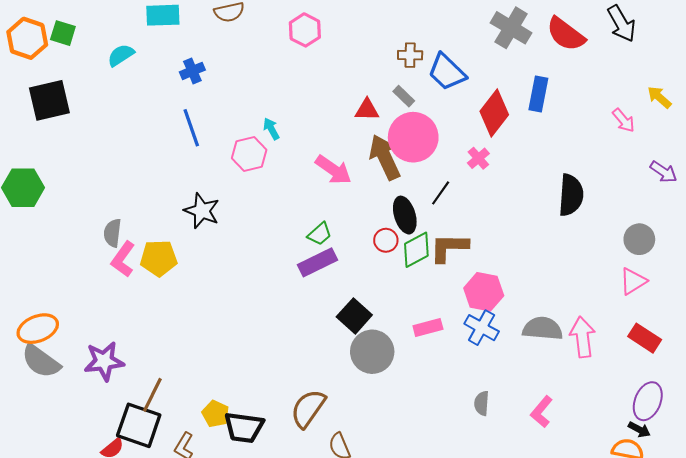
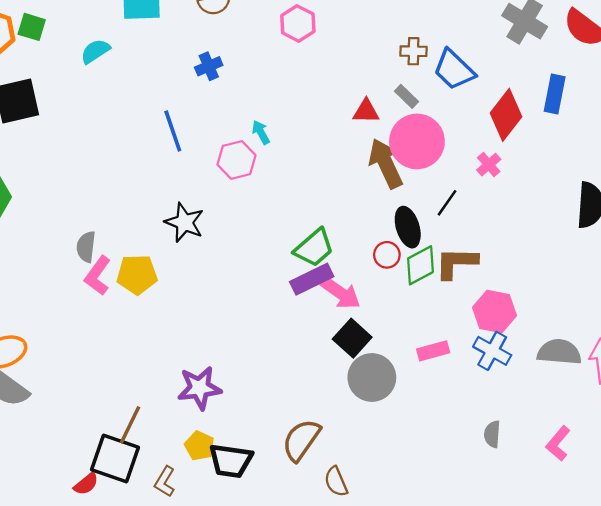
blue cross: (192, 71) -> (209, 66), moved
pink arrow: (333, 170) -> (341, 293), moved
green trapezoid: (320, 234) -> (314, 248), size x1.5
purple star: (104, 361) -> (199, 388), moved

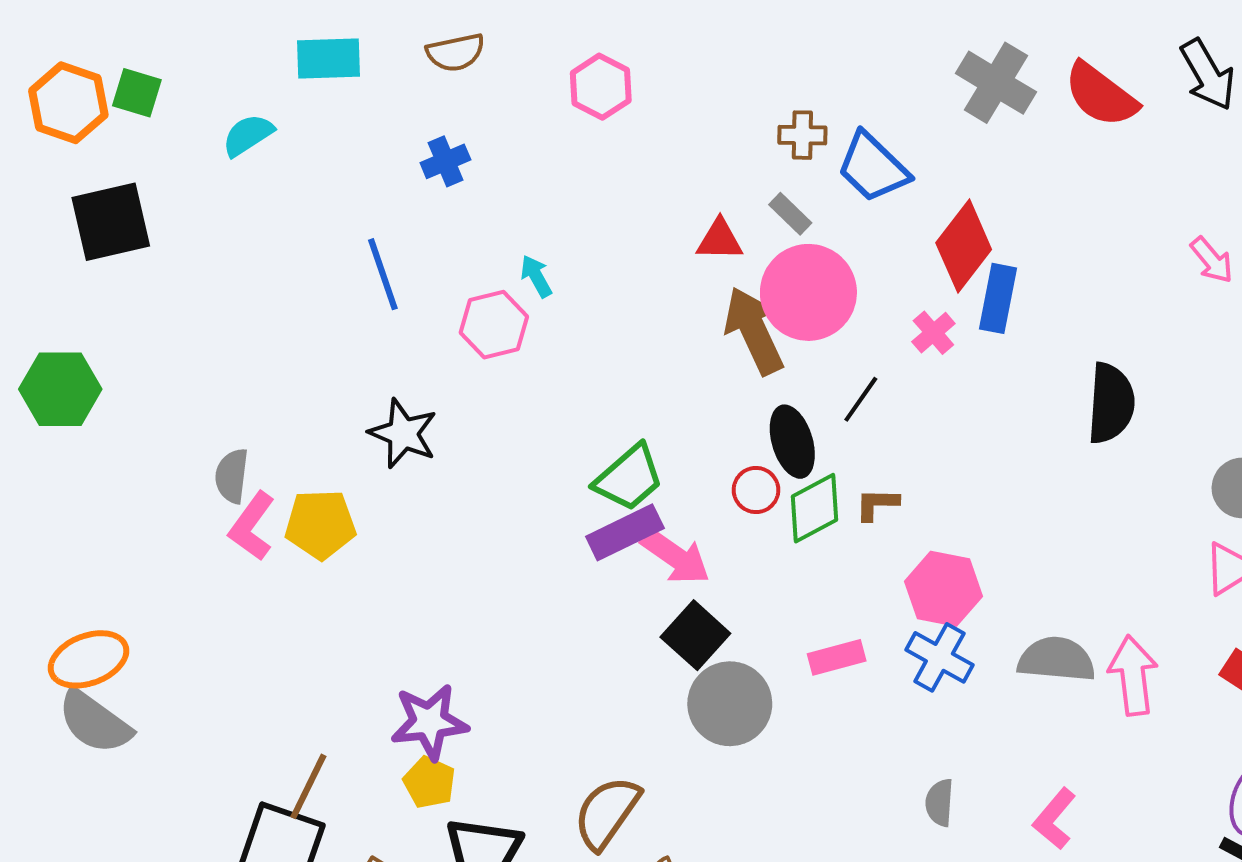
blue rectangle: (555, 94) -> (998, 298), moved
brown L-shape: (456, 263) -> (877, 504), size x0.6
yellow pentagon: (199, 446) -> (429, 782), moved

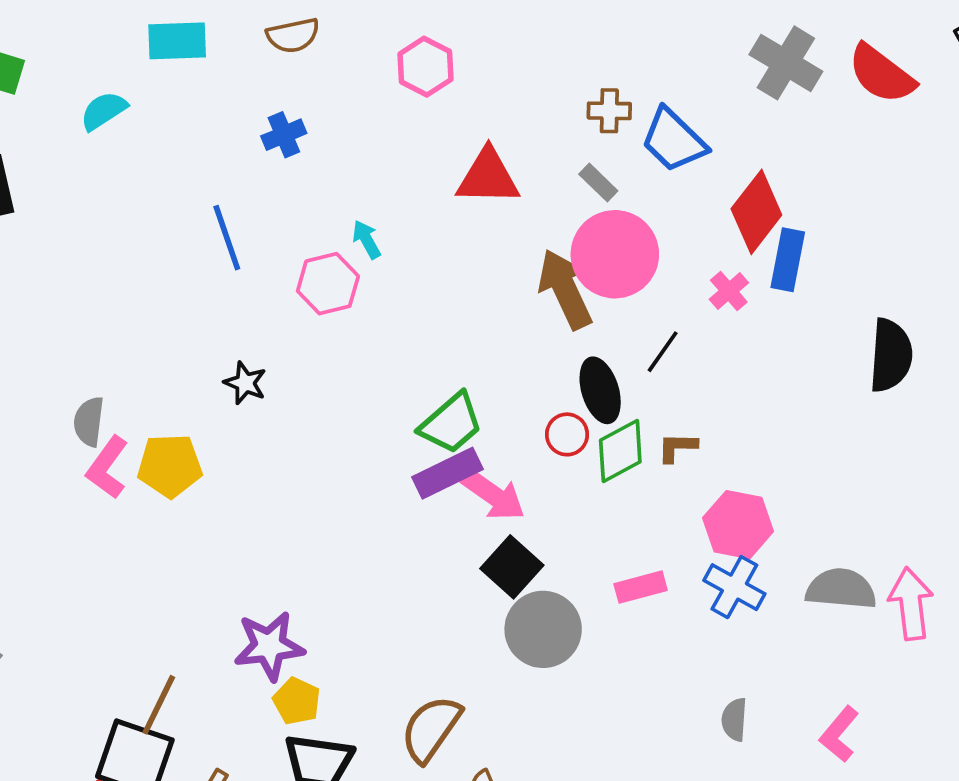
red triangle: (720, 240) -> (488, 177), moved, size x1.5
black star: (403, 434) -> (245, 383), size x0.7
yellow pentagon: (429, 782) -> (297, 701), moved

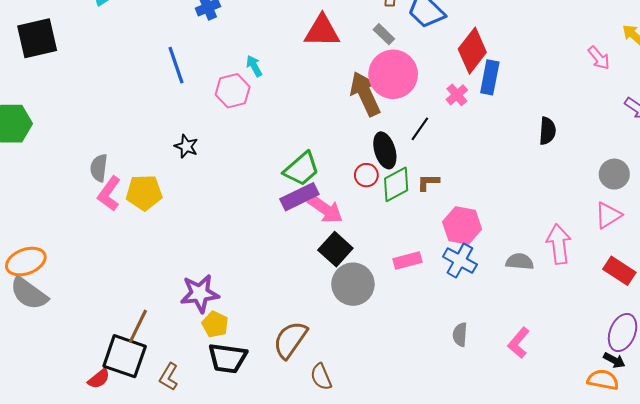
black semicircle: (891, 355) -> (547, 131), size x0.7
gray semicircle: (841, 589) -> (520, 262), size x0.7
pink arrow: (911, 604) -> (559, 244), moved

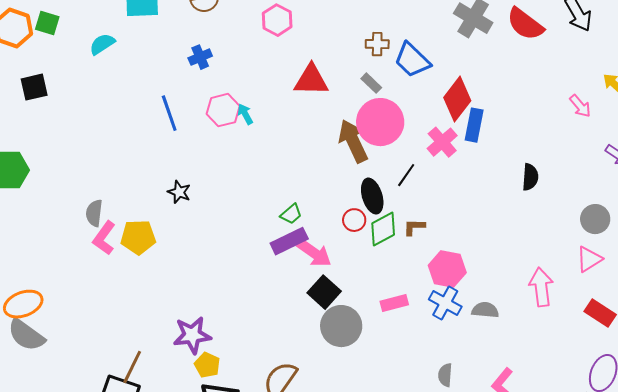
black square: (37, 38) -> (34, 87), size x0.7
pink hexagon: (233, 91) -> (223, 110), moved
pink cross: (457, 95) -> (442, 142), size x1.4
green trapezoid: (302, 169) -> (291, 214), size x0.6
gray semicircle: (520, 262) -> (485, 310), moved

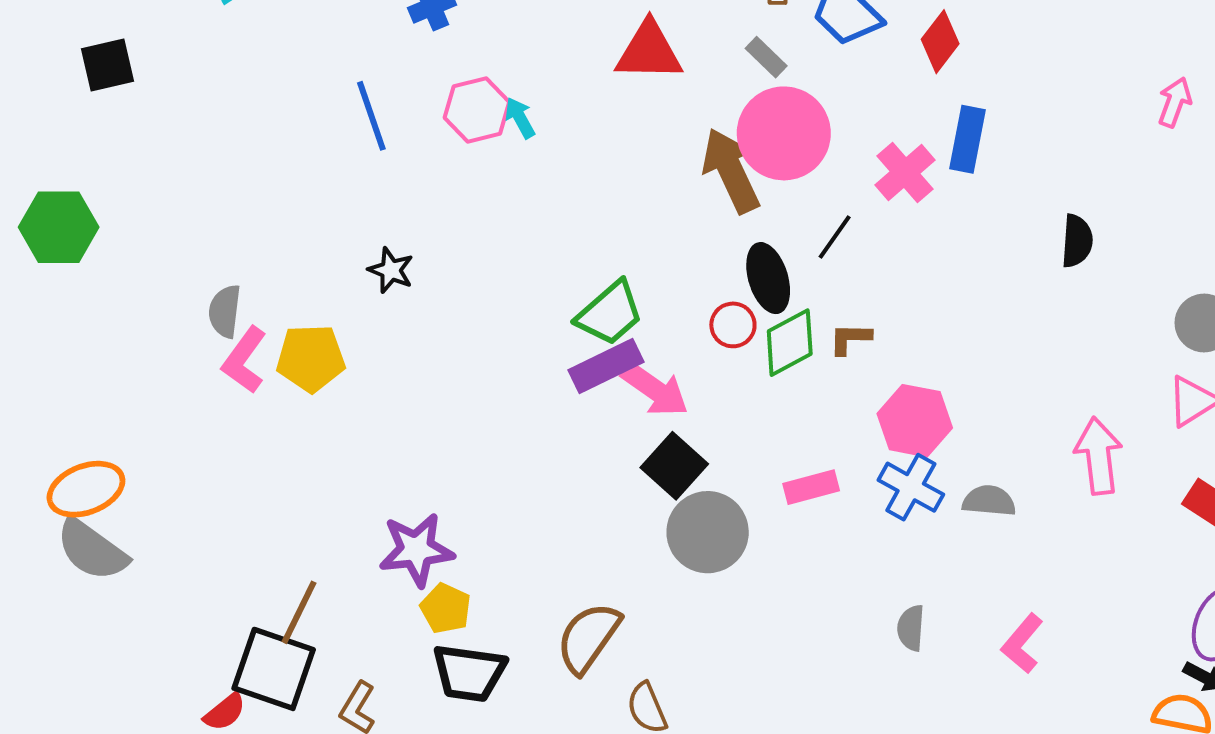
red diamond: (457, 99) -> (940, 42), moved, size x0.7
pink arrow: (580, 106) -> (1175, 102), turned -120
green trapezoid: (291, 214) -> (610, 313), size x1.6

